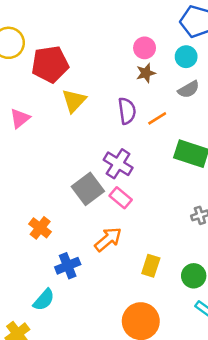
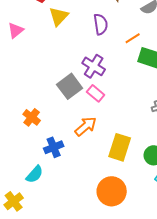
orange line: (157, 118) -> (133, 38), moved
yellow rectangle: (151, 266) -> (120, 147), size x1.5

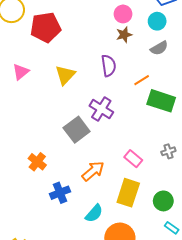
yellow triangle: (59, 16) -> (65, 75), moved
pink rectangle: (96, 93) -> (133, 159), moved
cyan semicircle: (35, 174) -> (94, 213), moved

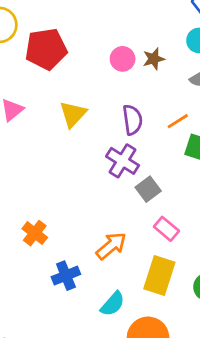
pink circle: (123, 14) -> (123, 59), moved
purple semicircle: (109, 66) -> (132, 120), moved
gray square: (77, 130) -> (148, 189), moved, size x0.7

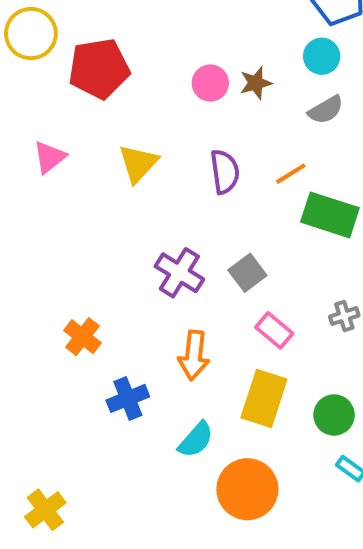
purple cross: (123, 161) -> (179, 273), moved
orange arrow: (111, 246) -> (194, 355), turned 136

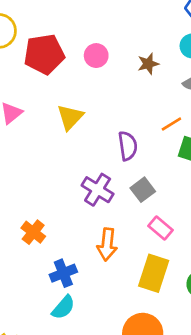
pink circle: (210, 83) -> (96, 56), moved
purple semicircle: (225, 172) -> (128, 146), moved
cyan semicircle: (196, 440) -> (63, 307), moved

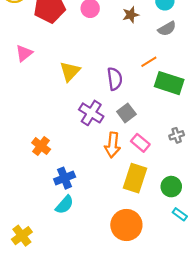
yellow triangle: (70, 117) -> (70, 71), moved
orange arrow: (107, 244) -> (113, 145), moved

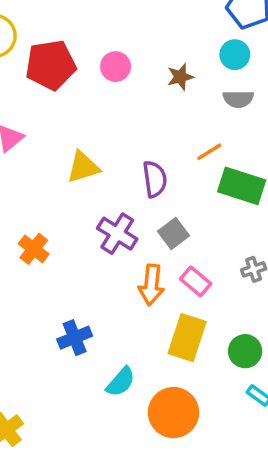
gray semicircle: (167, 29) -> (238, 99), turned 30
yellow triangle: (70, 71) -> (83, 167), turned 30
orange cross: (41, 146) -> (34, 249), moved
cyan semicircle: (65, 205) -> (121, 382), moved

